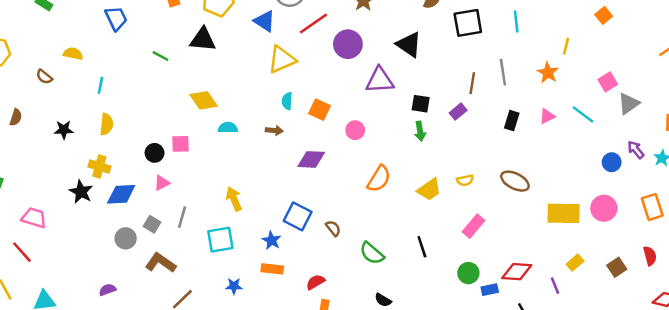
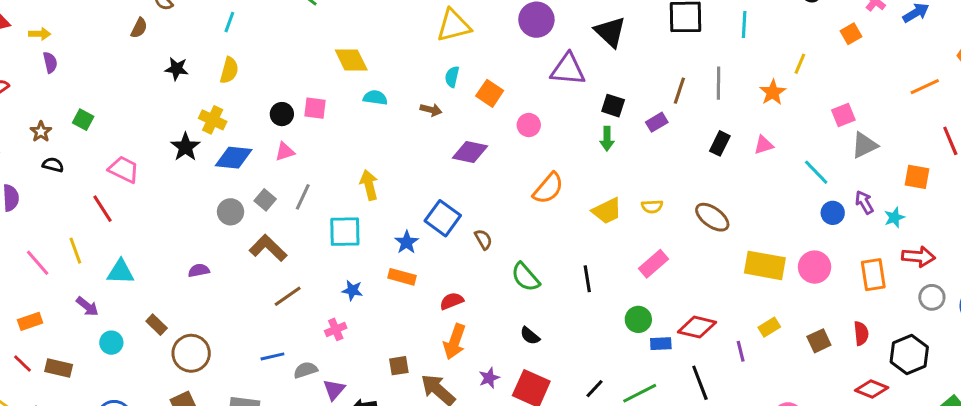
cyan line: (583, 114) -> (816, 172), moved
brown semicircle: (16, 117) -> (139, 28), moved

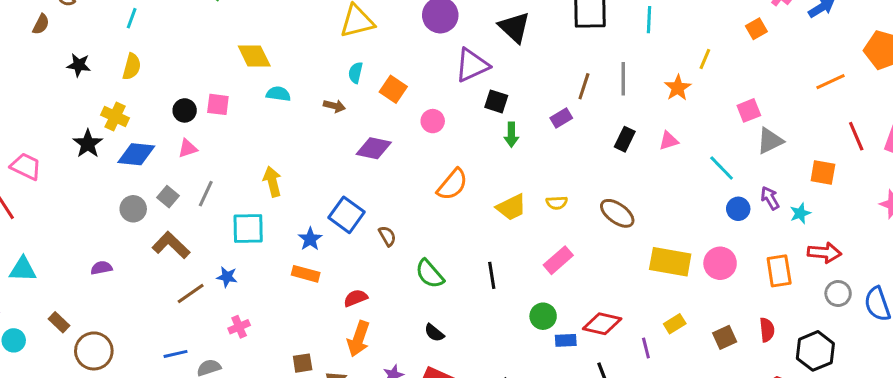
purple triangle: (568, 69) -> (472, 65), turned -30
black square: (613, 106) -> (496, 101), moved
blue star: (352, 290) -> (227, 277), moved

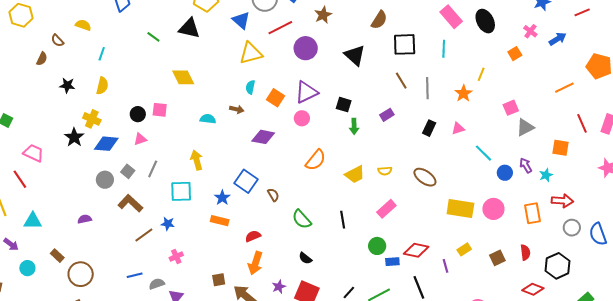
purple triangle: (472, 65) -> (306, 92), moved
brown line: (584, 86) -> (401, 81), moved, turned -48
cyan semicircle: (278, 94) -> (208, 119), moved
cyan line: (722, 168) -> (484, 153), moved

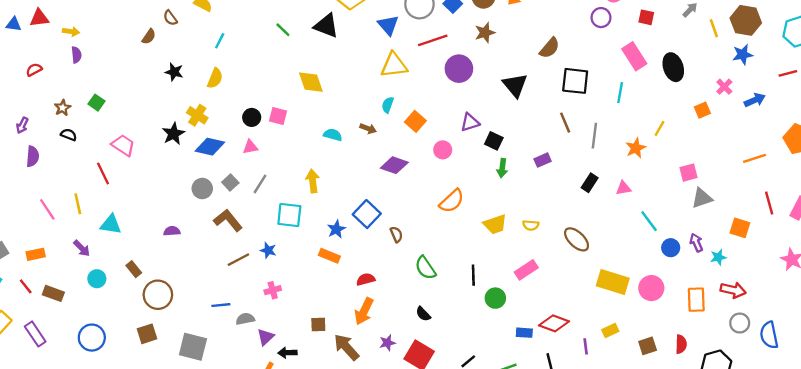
purple triangle: (306, 92) -> (470, 122), moved, size x0.7
green circle: (377, 246) -> (495, 298), moved

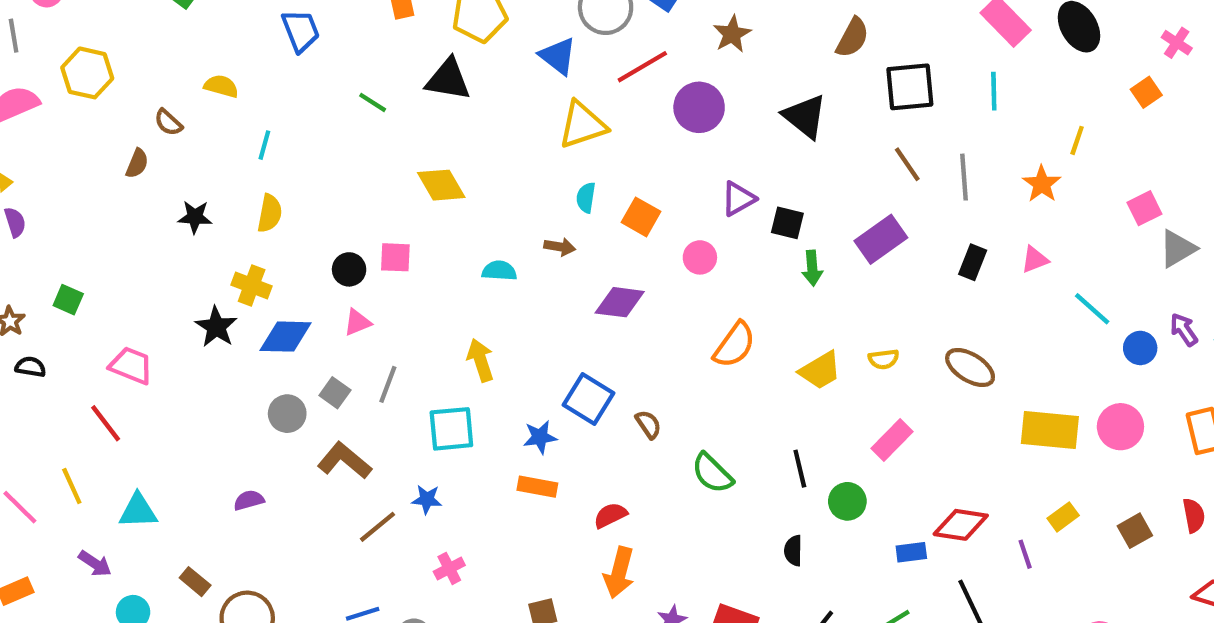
purple rectangle: (543, 160) -> (881, 239), size x1.6
blue star: (336, 229) -> (540, 437), turned 30
black semicircle: (423, 314) -> (793, 551), moved, turned 56

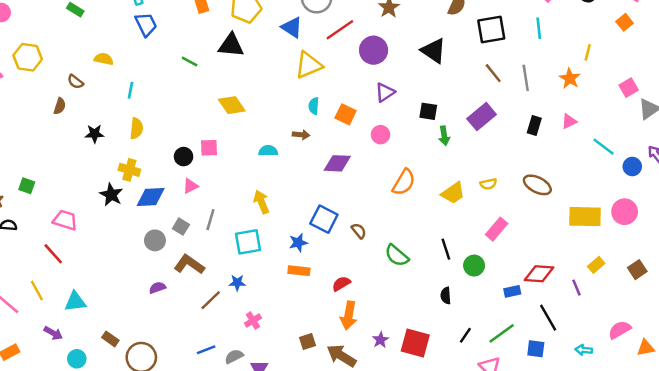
purple triangle: (738, 199) -> (385, 92), moved
purple semicircle: (249, 500) -> (157, 288), moved

